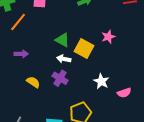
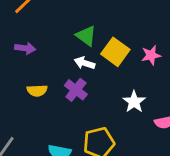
pink star: (108, 37) -> (151, 55), moved
yellow semicircle: (33, 82) -> (37, 91), turned 136

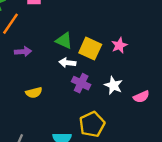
purple arrow: (25, 48) -> (23, 52), moved
purple cross: (76, 90) -> (81, 83), moved

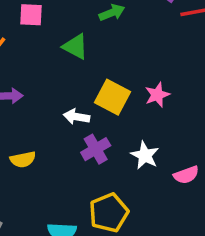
green triangle: (64, 41) -> (75, 47), moved
purple cross: (81, 83) -> (96, 149), turned 30

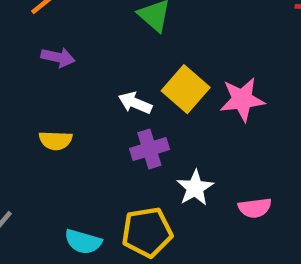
pink star: (157, 95) -> (242, 99), size x1.4
white star: (145, 155) -> (195, 188), moved

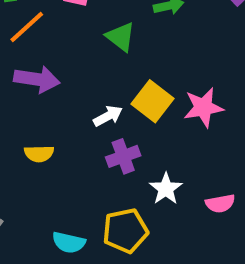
purple arrow: (58, 57) -> (37, 79), size x1.5
white arrow: (135, 103) -> (108, 116), turned 132

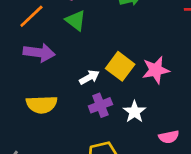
green triangle: (121, 37) -> (76, 20), moved
yellow semicircle: (39, 154) -> (42, 104), size x1.5
white star: (166, 189) -> (134, 112), moved

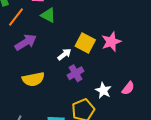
purple arrow: (39, 53) -> (26, 42), turned -30
white star: (134, 112) -> (103, 90), moved
pink semicircle: (169, 137) -> (128, 88), turned -32

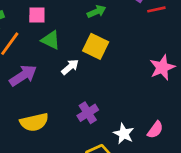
pink star: (111, 42) -> (162, 67), moved
yellow square: (85, 43) -> (96, 46), moved
white arrow: (64, 54) -> (70, 67), moved

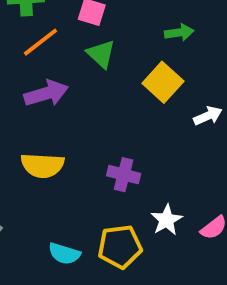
white arrow: (70, 67) -> (208, 116), moved
purple cross: (88, 113) -> (124, 175), turned 30

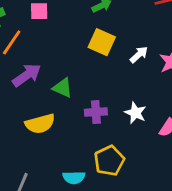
green triangle: (101, 54) -> (63, 88), moved
white star: (167, 220) -> (135, 113), moved

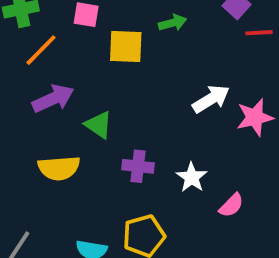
yellow square: (102, 42) -> (126, 47), moved, turned -32
white arrow: (139, 55) -> (211, 99), size x1.4

